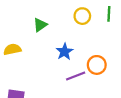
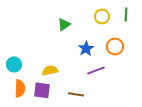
yellow semicircle: (12, 49) -> (50, 70), moved
orange circle: (97, 65) -> (115, 46), moved

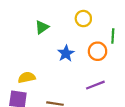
green line: (126, 14) -> (113, 36), moved
purple line: (96, 70) -> (95, 85), moved

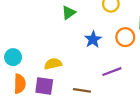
purple line: (95, 85) -> (112, 72), moved

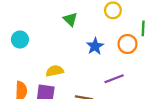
green triangle: (69, 13) -> (70, 19), turned -40
cyan circle: (13, 57) -> (20, 39), moved

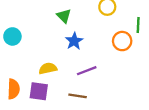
blue star: (95, 46) -> (74, 41), moved
purple line: (114, 79) -> (87, 71), moved

